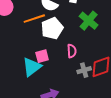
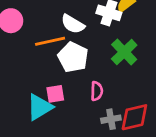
white pentagon: (52, 28) -> (73, 57), turned -30

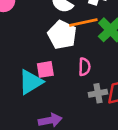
orange line: (50, 41) -> (83, 23), moved

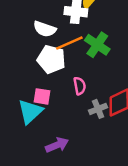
pink square: (45, 69) -> (42, 96), turned 30

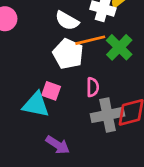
gray cross: (98, 109) -> (108, 115), size x1.6
cyan triangle: (30, 112) -> (36, 105), turned 44
purple arrow: (57, 145) -> (58, 145), turned 45

